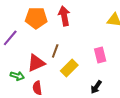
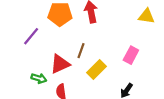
pink rectangle: (100, 55) -> (131, 55), turned 42

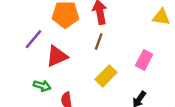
brown line: (81, 51) -> (99, 42), moved
red triangle: (60, 64) -> (57, 56), moved

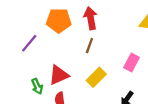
red triangle: (57, 56) -> (59, 75), moved
green arrow: (42, 86) -> (37, 86), turned 49

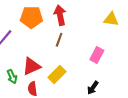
yellow rectangle: (96, 77) -> (57, 74), moved

